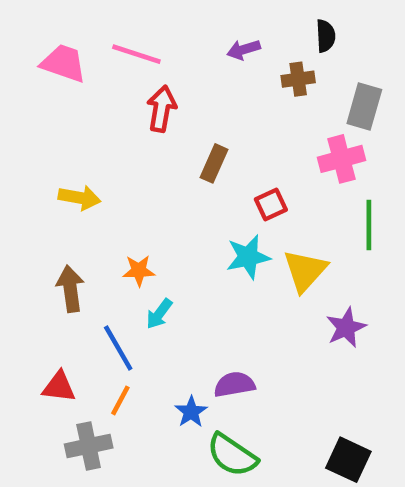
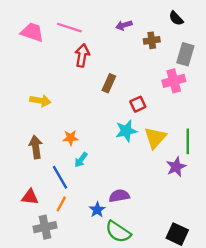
black semicircle: (326, 36) -> (176, 18), moved, turned 140
green line: (369, 225) -> (188, 141), moved

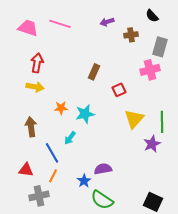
red arrow: (82, 55) -> (37, 63), moved
cyan star: (126, 131) -> (85, 114), moved
orange star: (71, 138) -> (61, 108), moved

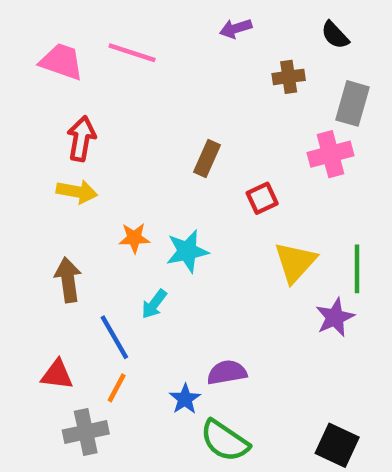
purple arrow: (107, 22) -> (236, 28), moved

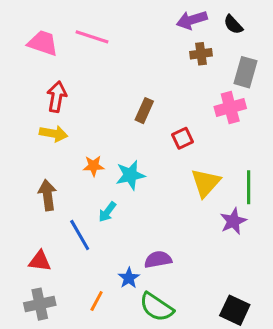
purple arrow: (236, 28) -> (192, 20), moved, size x1.4
orange line: (117, 388) -> (97, 301), moved
gray cross: (86, 432) -> (40, 304), moved

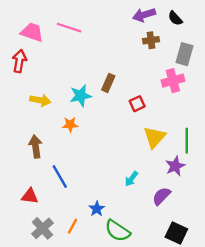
red arrow: (57, 97) -> (19, 61), moved
cyan star: (130, 175) -> (81, 96), moved
cyan arrow: (107, 212) -> (131, 179), moved
purple semicircle: (158, 260) -> (161, 196), moved, turned -36
gray cross: (40, 304) -> (42, 228), moved, turned -30

